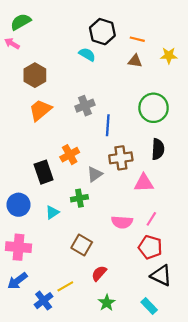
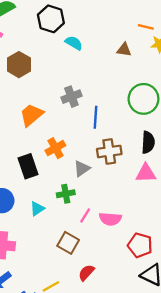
black hexagon: (102, 32) -> (51, 19), moved
orange line: (137, 39) -> (146, 27), moved
orange trapezoid: (40, 110) -> (31, 115), moved
pink triangle: (144, 183) -> (146, 173), moved
pink line: (151, 219) -> (85, 215), moved

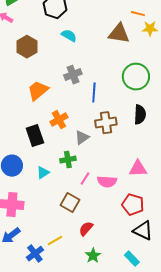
cyan semicircle: (74, 43) -> (69, 36), moved
brown triangle: (124, 50) -> (119, 34), size x1.6
pink triangle: (146, 173) -> (138, 169), moved

